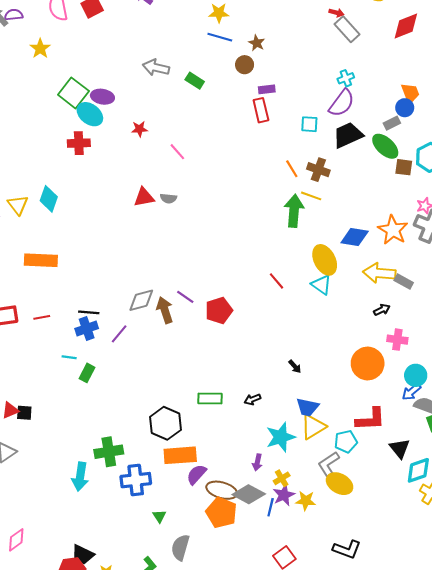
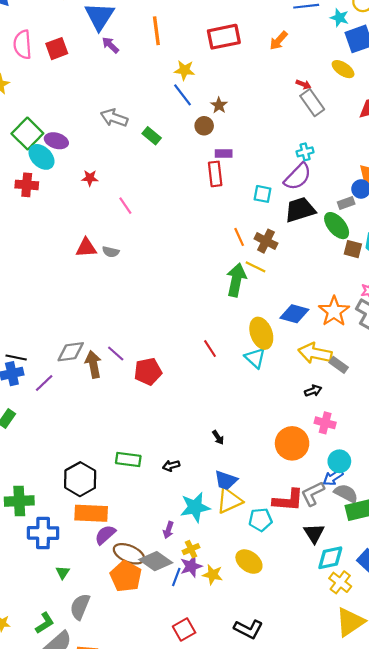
blue line: (220, 37) -> (182, 95), turned 30
gray L-shape: (329, 464) -> (313, 494), moved

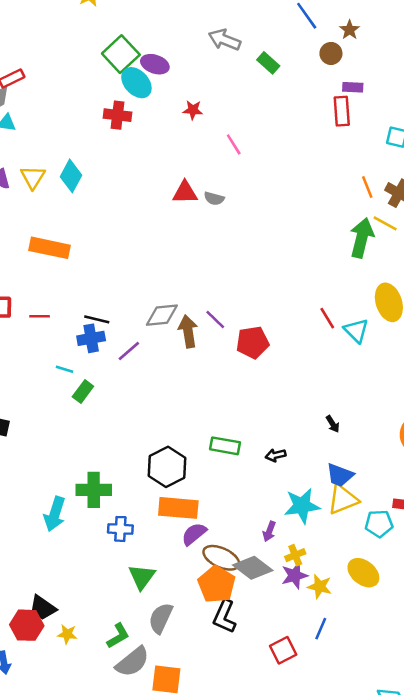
cyan triangle: (255, 358) -> (356, 331), moved
blue cross: (43, 533) -> (120, 529), size x0.7
green triangle: (63, 572) -> (142, 577), size x1.6
blue line: (176, 577) -> (321, 629), moved
black L-shape: (248, 629) -> (224, 616), moved, turned 84

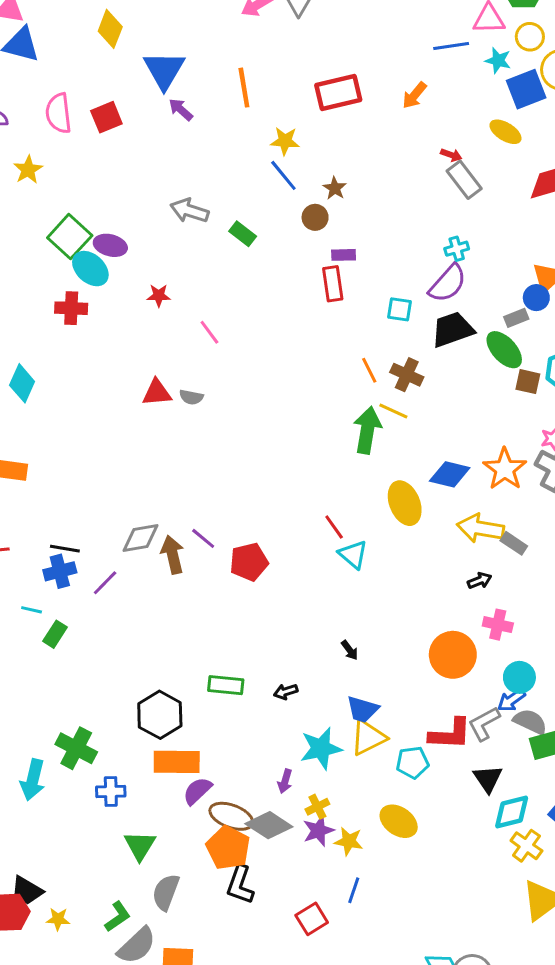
cyan triangle: (356, 331) -> (353, 555), moved
green cross: (94, 490) -> (76, 748), turned 32

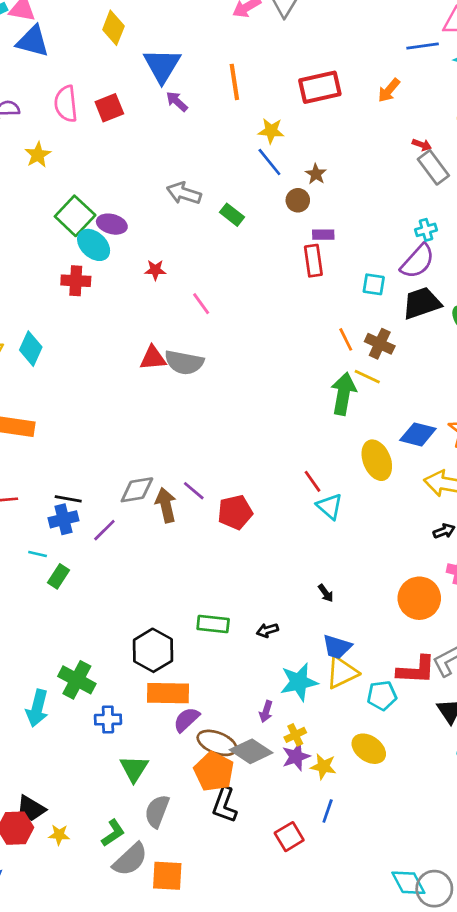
gray semicircle: (191, 397) -> (184, 362), size x1.8

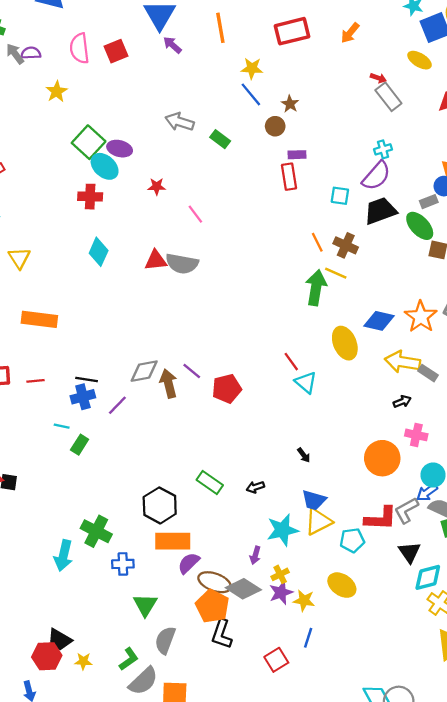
cyan diamond: (31, 349) -> (99, 252), moved
green rectangle: (213, 624) -> (210, 483), turned 30

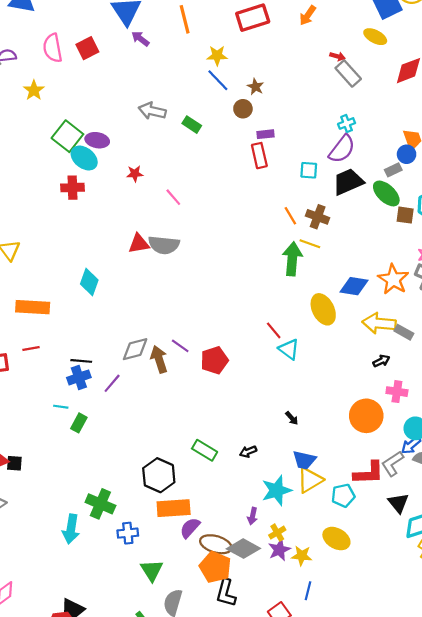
cyan diamond: (99, 252) -> (89, 282), moved
red line: (36, 381) -> (31, 349), moved

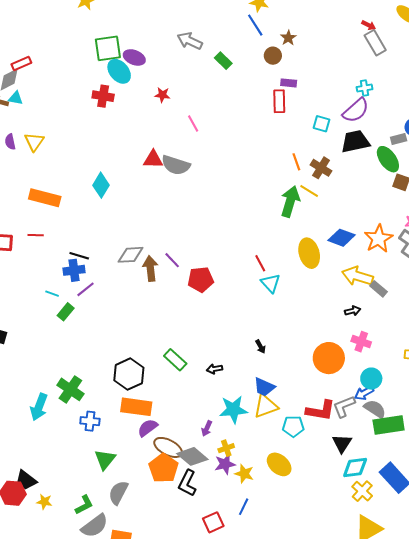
green square: (67, 136) -> (108, 48), turned 32
purple line: (112, 383) -> (86, 289), moved
black L-shape: (226, 593) -> (187, 483), moved

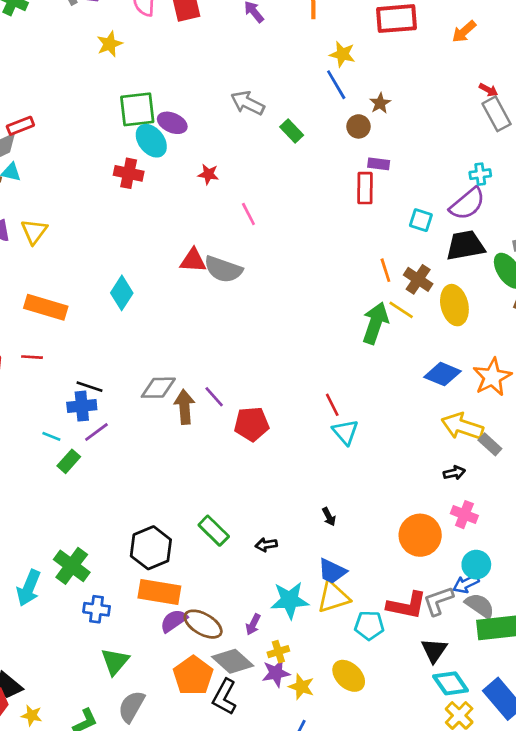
yellow ellipse: (309, 253) -> (454, 305), moved
brown ellipse: (168, 447) -> (203, 624), moved
cyan diamond: (355, 468) -> (451, 683), turned 60

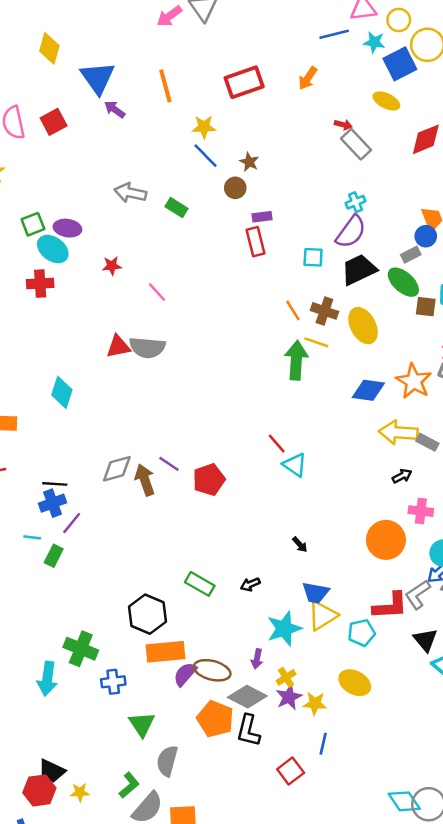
green square: (137, 109) -> (33, 224), size x0.7

